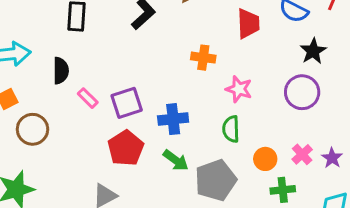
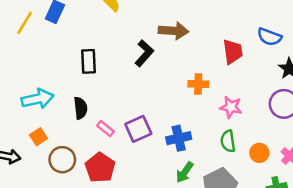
red pentagon: (126, 148) -> (100, 168), moved
orange circle: (265, 159) -> (259, 153), moved
green arrow: (176, 160) -> (185, 172), turned 95

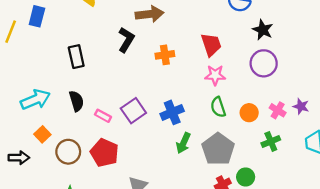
red trapezoid: (233, 52) -> (211, 45), moved
orange cross: (198, 84) -> (165, 55), moved

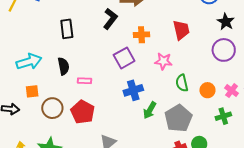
pink star: (215, 75) -> (163, 61), moved
purple square: (133, 111) -> (124, 58), moved
blue cross: (172, 112) -> (133, 90), moved
pink rectangle: (103, 116) -> (85, 81), turned -32
orange square: (42, 134) -> (32, 91), turned 32

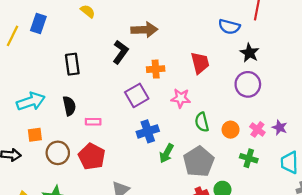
green cross: (223, 116) -> (249, 158), turned 35

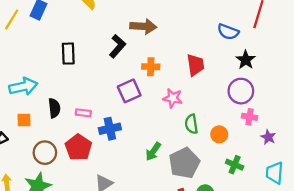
black semicircle: (69, 106) -> (54, 108), moved
pink cross: (257, 129) -> (250, 117), moved, turned -32
blue cross: (148, 131) -> (110, 129), moved
brown circle: (58, 153) -> (45, 153), moved

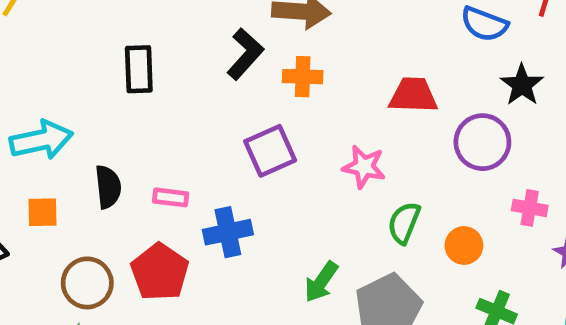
red trapezoid: (195, 65) -> (413, 95), turned -80
orange cross: (151, 67) -> (303, 77), moved
purple circle: (241, 91) -> (482, 142), moved
green semicircle: (191, 124) -> (404, 223), turned 30

